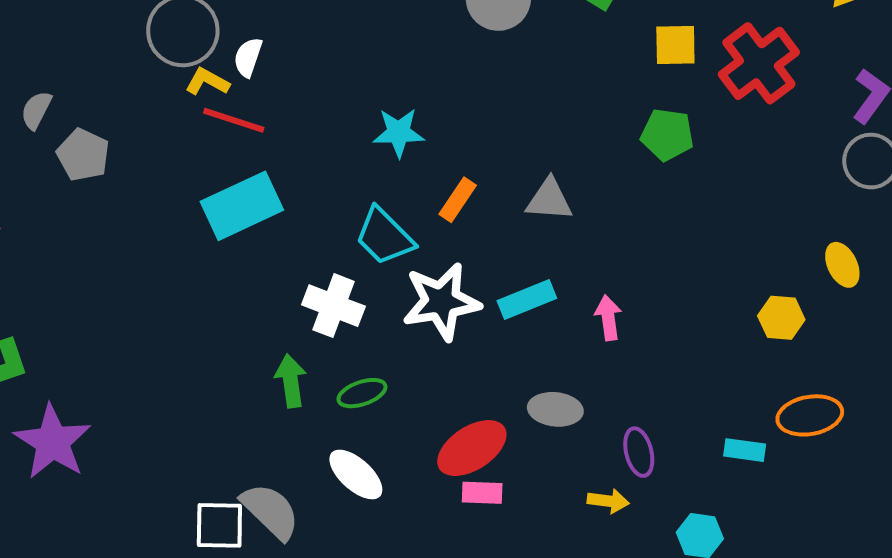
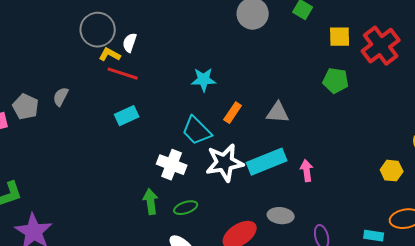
gray semicircle: (36, 110) -> (61, 97), moved
gray pentagon: (83, 155) -> (26, 107), moved
cyan rectangle: (242, 206) -> (127, 116), size x0.6
cyan rectangle: (527, 299) -> (267, 162), size x1.4

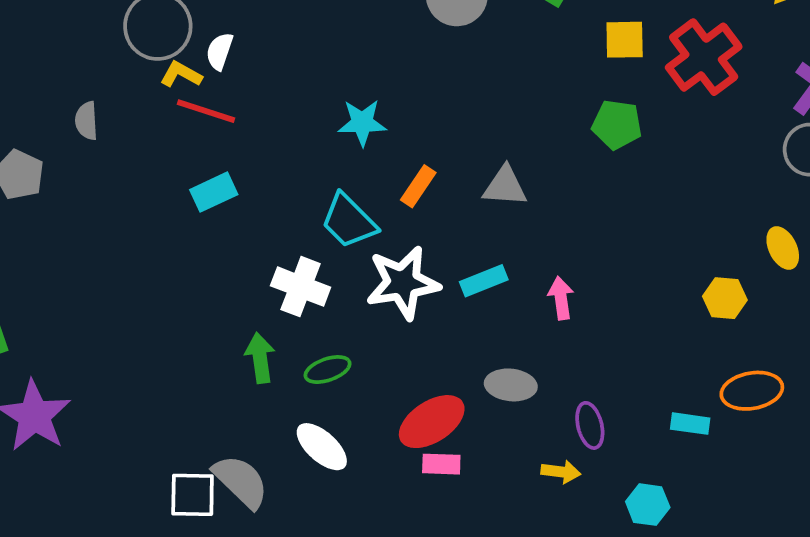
gray semicircle: (61, 97) -> (86, 121), moved, turned -30
cyan rectangle: (267, 162) -> (484, 281), size x0.6

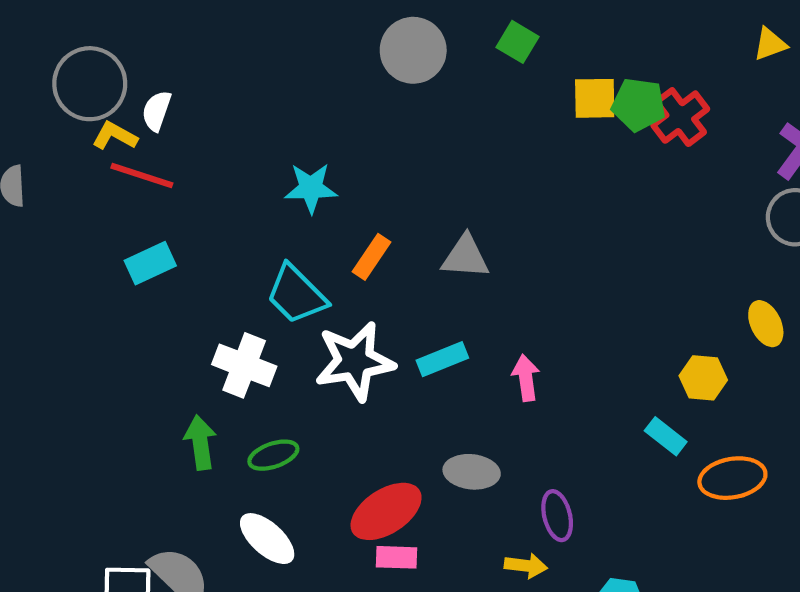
red cross: (704, 57) -> (680, 117), size x0.7
green pentagon: (617, 125) -> (639, 105), moved
cyan rectangle: (690, 424) -> (666, 436), moved, turned 30

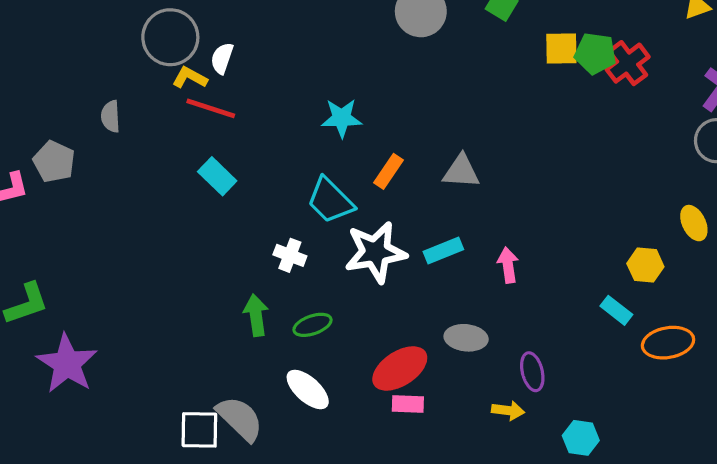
cyan rectangle: (150, 263) -> (217, 176), turned 69
white cross: (244, 365) -> (290, 255), size x0.7

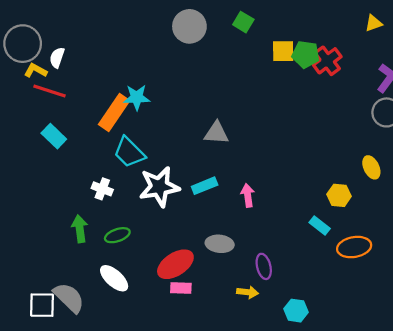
orange rectangle: (388, 171) -> (114, 112), moved, size x1.6

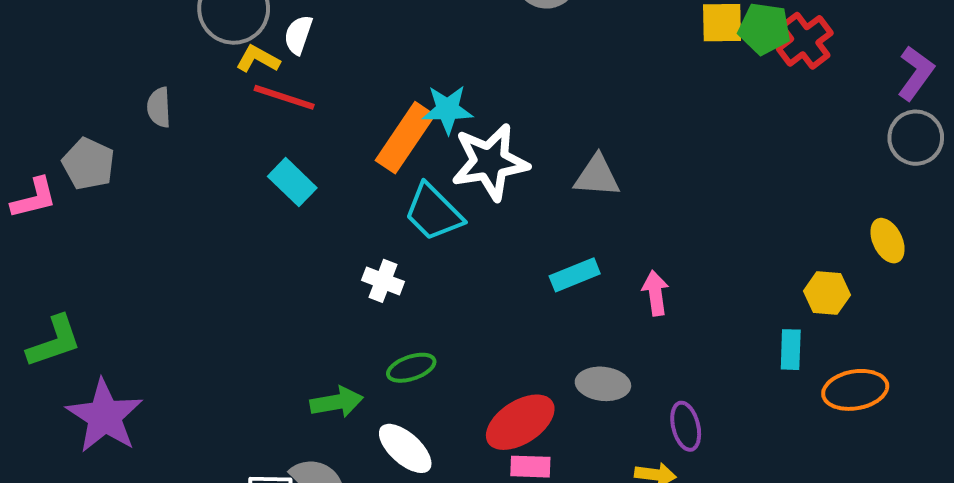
white star: (159, 187) -> (490, 162), moved
cyan rectangle: (320, 225) -> (791, 350), turned 54
green arrow: (80, 229) -> (337, 402), moved, turned 88

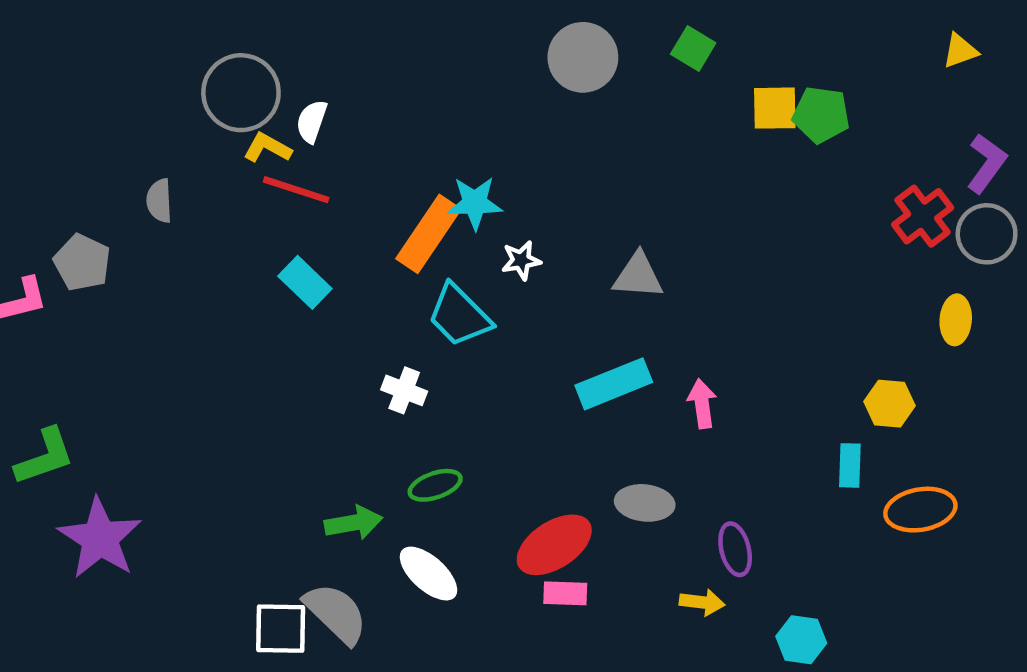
red cross: (805, 41) -> (923, 216), moved
white star: (490, 162) -> (521, 260), size x0.5
yellow ellipse: (888, 241) -> (956, 320), moved, turned 30
cyan rectangle: (575, 275) -> (614, 384), size x1.4

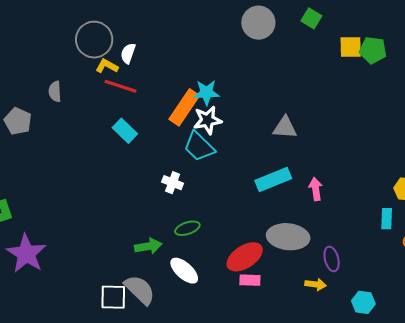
white star: (521, 260) -> (208, 120), moved, size x1.5
gray ellipse: (645, 503) -> (288, 237), size x1.5

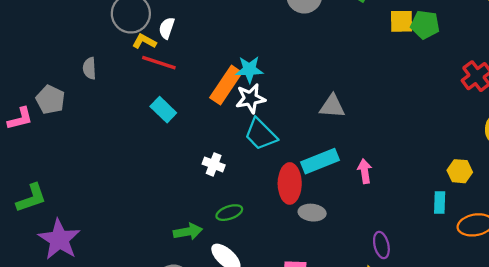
cyan trapezoid: (199, 147) -> (261, 134), moved
gray ellipse: (288, 237) -> (312, 213), moved, size x0.6
red ellipse: (245, 257) -> (290, 183), moved, turned -57

